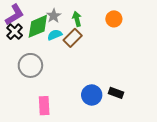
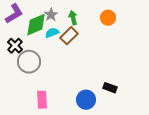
black cross: (15, 32) -> (15, 46), moved
blue circle: (92, 95) -> (86, 100), moved

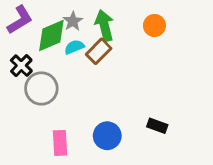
green arrow: (73, 18) -> (104, 25), size x1.5
blue circle: (86, 100) -> (107, 136), moved

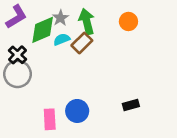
gray circle: (41, 88) -> (17, 74), moved
black rectangle: (157, 126) -> (131, 105), turned -35
blue circle: (107, 136) -> (77, 111), moved

